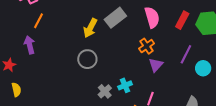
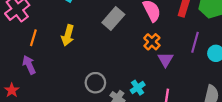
yellow arrow: (90, 28) -> (68, 35), moved
gray circle: (87, 59) -> (95, 83), moved

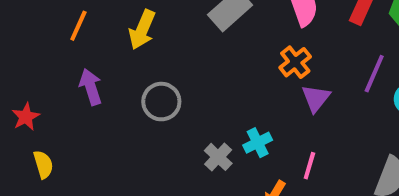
purple arrow: (29, 65) -> (91, 87), moved
gray circle: (95, 83) -> (161, 102), moved

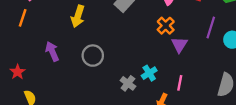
orange line: (78, 26) -> (23, 18), moved

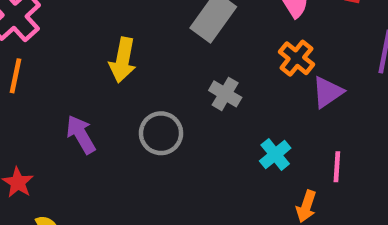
purple triangle: (179, 45) -> (327, 92), turned 30
gray cross: (128, 83) -> (225, 94), moved

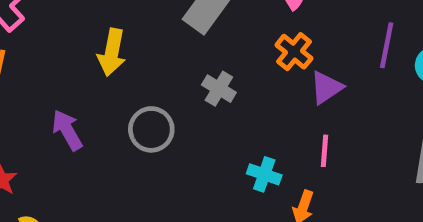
cyan cross: (275, 154) -> (264, 174), moved, turned -32
pink line: (337, 167) -> (325, 151), moved

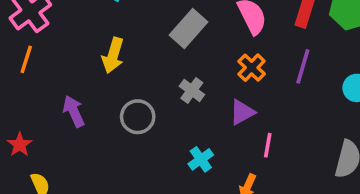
purple line: (387, 45) -> (303, 66), moved
purple triangle: (326, 88) -> (242, 112), moved
cyan cross: (264, 174) -> (201, 159), moved, turned 30

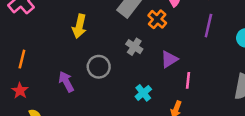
orange line: (26, 59) -> (22, 59), moved
orange cross: (252, 68) -> (157, 19), moved
purple arrow: (74, 111) -> (66, 82), moved

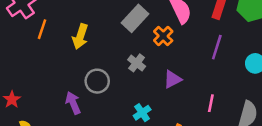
orange line: (22, 59) -> (42, 29), moved
pink line: (188, 80) -> (211, 103), moved
purple arrow: (66, 82) -> (73, 103), moved

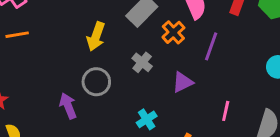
orange line: (42, 29) -> (17, 35), moved, turned 60
yellow arrow: (80, 37) -> (96, 36), moved
purple line: (217, 47) -> (211, 46), moved

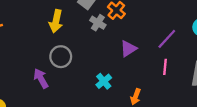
purple line: (211, 46) -> (167, 39), moved, turned 30
gray cross: (142, 62) -> (98, 23), moved

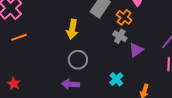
gray cross: (98, 23) -> (120, 36), moved
purple arrow: (41, 78) -> (70, 84), moved, turned -54

